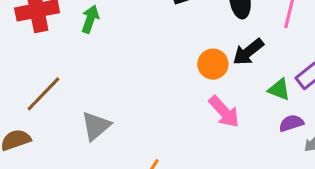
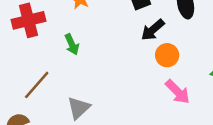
green arrow: (90, 19) -> (72, 44), moved, turned 140
black arrow: (248, 52) -> (153, 30), moved

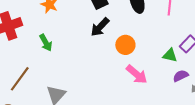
black arrow: (153, 30) -> (100, 27), moved

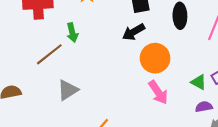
orange circle: (125, 45) -> (155, 58), size x1.4
brown line: (20, 79) -> (49, 54), moved

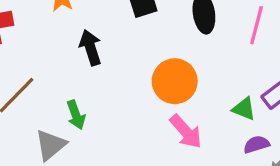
black arrow: (134, 32) -> (90, 47), moved, turned 110
green arrow: (72, 33) -> (76, 115), moved

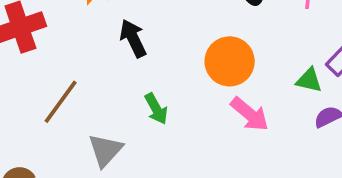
green arrow: (76, 115) -> (156, 109), moved

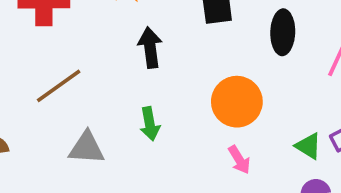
pink arrow: (250, 114) -> (239, 160), size x0.7
gray triangle: (105, 150) -> (87, 148), turned 33

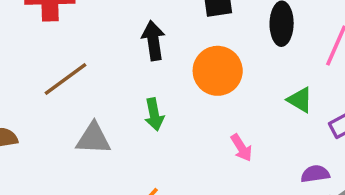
orange circle: (237, 102) -> (218, 71), moved
green triangle: (308, 146) -> (300, 100), moved

